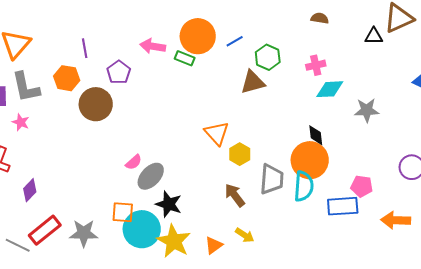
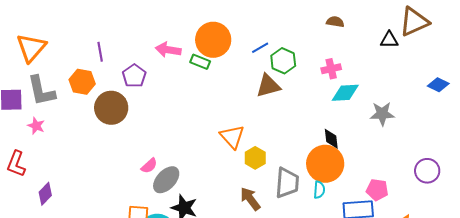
blue line: (235, 41) -> (260, 48), moved
cyan semicircle: (304, 186) -> (319, 190), size x0.6

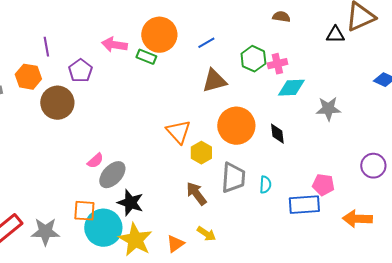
green hexagon: (283, 61) -> (253, 59), moved
orange circle: (325, 164) -> (236, 126), moved

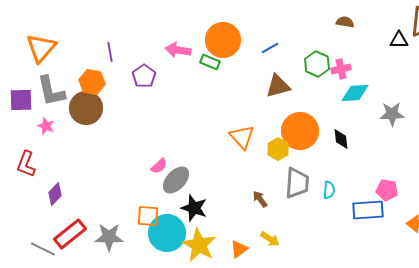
brown circle: (57, 103) -> (86, 108), moved
yellow hexagon: (201, 153) -> (278, 149), moved
brown arrow: (196, 194) -> (260, 199), size x0.7

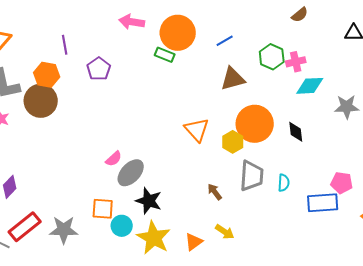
brown semicircle: (345, 22) -> (300, 15), turned 132
pink arrow: (178, 50) -> (132, 22), moved
cyan circle: (167, 233) -> (122, 226), size x0.6

